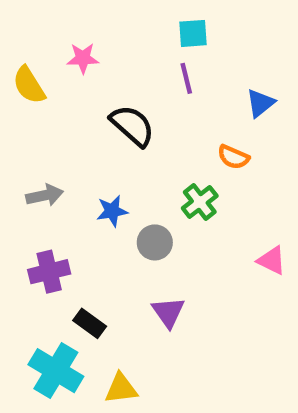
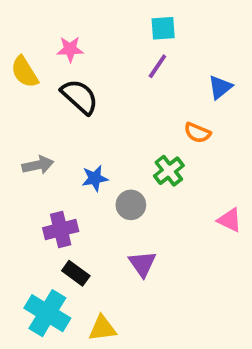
purple line: (186, 78) -> (157, 66), turned 48
black semicircle: (132, 126) -> (80, 97), moved
purple cross: (49, 272) -> (61, 230), moved

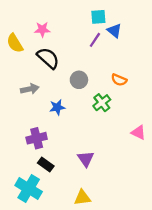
blue triangle: (220, 87) -> (114, 31), moved, turned -42
gray arrow: (38, 165) -> (30, 89), moved
gray circle: (131, 205) -> (79, 80), moved
yellow triangle: (102, 328) -> (82, 198), moved

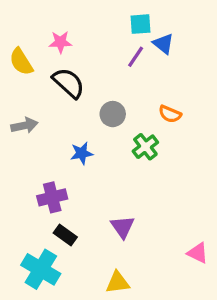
gray arrow: (30, 89) -> (24, 125), moved
pink triangle: (138, 132) -> (198, 253), moved

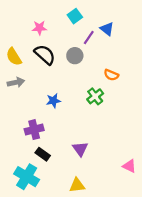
cyan square: (140, 24) -> (75, 16), moved, turned -32
yellow semicircle: (21, 62) -> (14, 57), moved
gray circle: (113, 114) -> (75, 56), moved

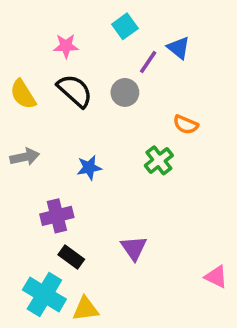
gray arrow: (16, 82) -> (25, 157), moved
yellow triangle: (77, 185) -> (86, 309), moved

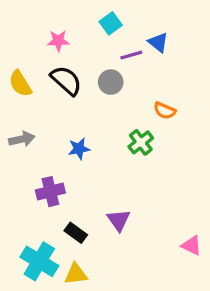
purple line: (148, 62) -> (131, 55), turned 40
black rectangle: (71, 257) -> (76, 233), moved

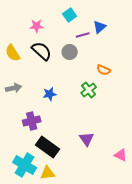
blue triangle: (158, 42) -> (100, 27), turned 40
purple triangle: (119, 220) -> (87, 139), moved
black rectangle: (76, 233) -> (48, 147), size x1.6

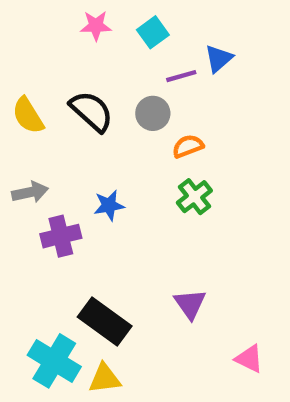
pink star: (37, 26) -> (96, 26), moved
orange semicircle: (104, 70) -> (188, 146), moved, turned 136
purple cross: (32, 121) -> (61, 236), moved
pink triangle: (121, 155) -> (249, 359), moved

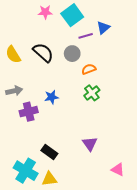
cyan square: (153, 32) -> (72, 15), size x1.5
black rectangle: (105, 322) -> (49, 152), size x0.7

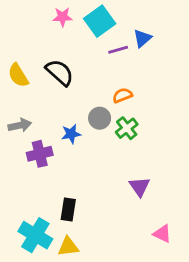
gray circle: (72, 54) -> (100, 118), moved
purple triangle: (90, 144) -> (140, 187), moved
black rectangle: (49, 152) -> (68, 209), turned 63

